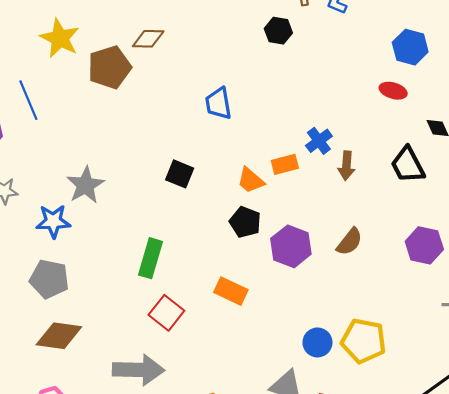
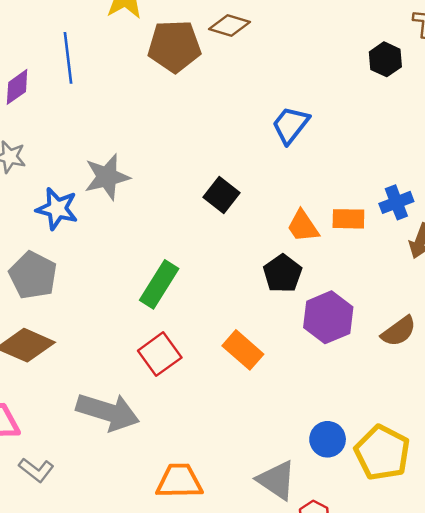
blue trapezoid: (218, 103) -> (291, 125), turned 32

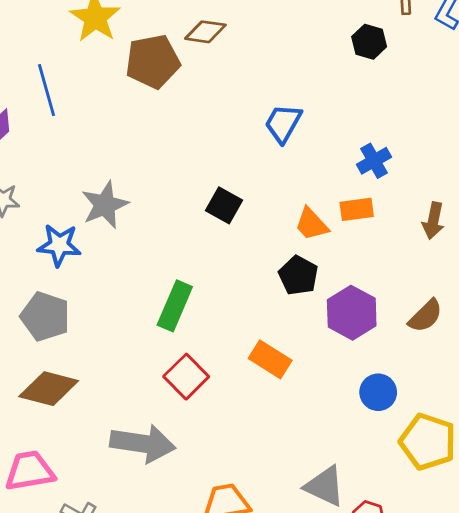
blue cross: (396, 202) -> (374, 161), moved
blue circle: (328, 439) -> (378, 392), moved

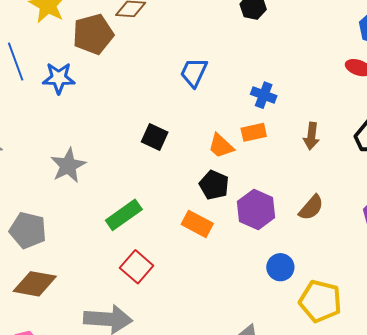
blue cross: (374, 161) -> (264, 95), turned -35
gray star: (105, 205) -> (68, 166), moved
blue star: (59, 245) -> (59, 78), moved
green rectangle: (175, 306) -> (124, 215), turned 36
orange rectangle: (270, 359) -> (197, 224), moved

